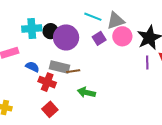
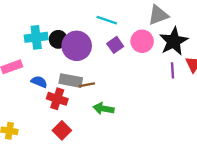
gray triangle: (116, 21) -> (158, 15), moved

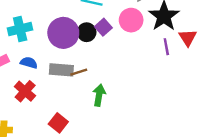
black circle: (58, 39) -> (87, 32), moved
blue semicircle: (39, 82) -> (29, 63), moved
red cross: (57, 99) -> (25, 91), moved, turned 30
green arrow: (103, 109) -> (99, 95), turned 96

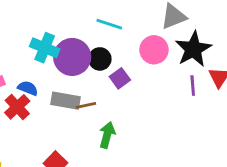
purple square: (103, 27) -> (120, 78), moved
cyan cross: (20, 29) -> (45, 48), moved, turned 30
red cross: (25, 91) -> (17, 107), moved

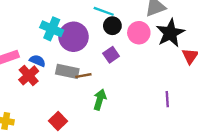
black circle: (100, 59) -> (112, 26), moved
purple line: (193, 86) -> (167, 99), moved

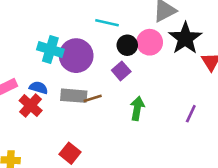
black circle: (112, 26) -> (127, 45), moved
purple line: (167, 99) -> (191, 114), turned 35
green arrow: (100, 100) -> (137, 108), moved

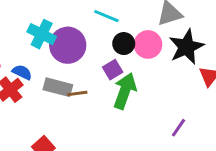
green arrow: (137, 108) -> (125, 91), moved, size x1.4

